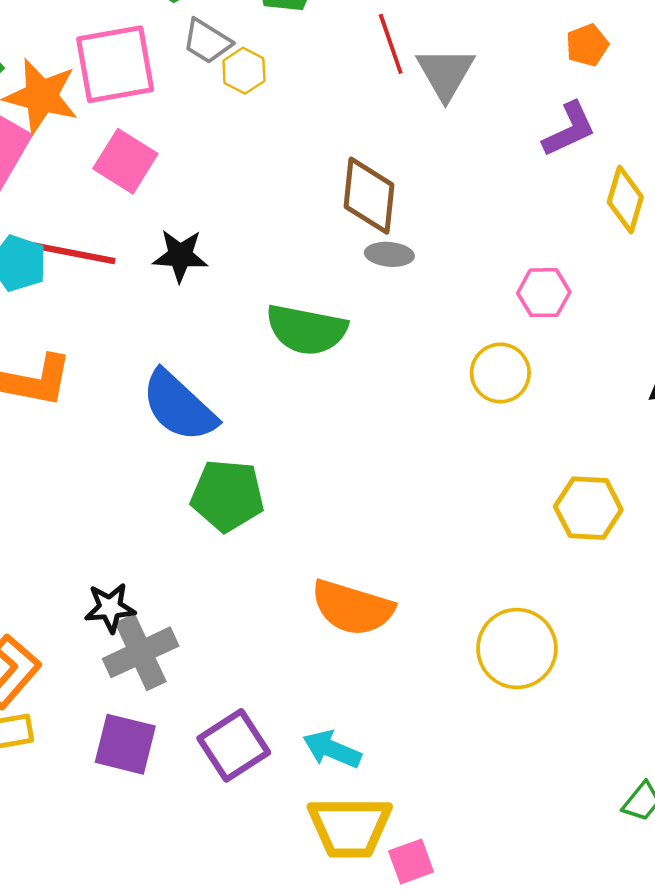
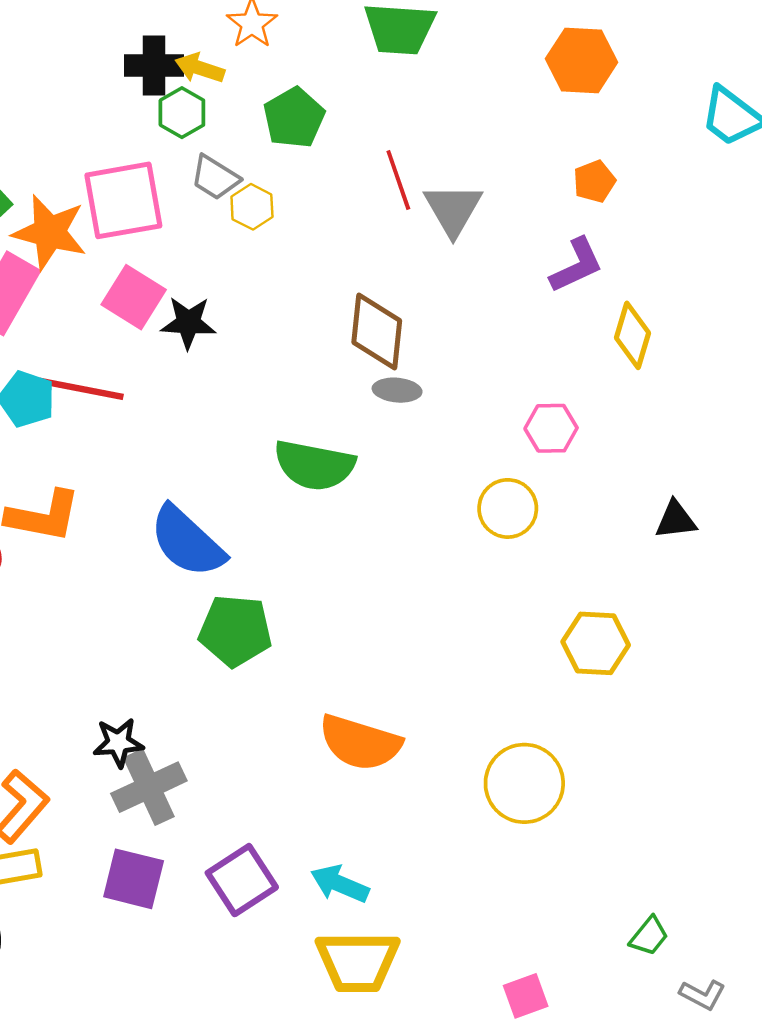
black star: (180, 256) -> (188, 323), moved
pink square: (411, 861) -> (526, 996), moved

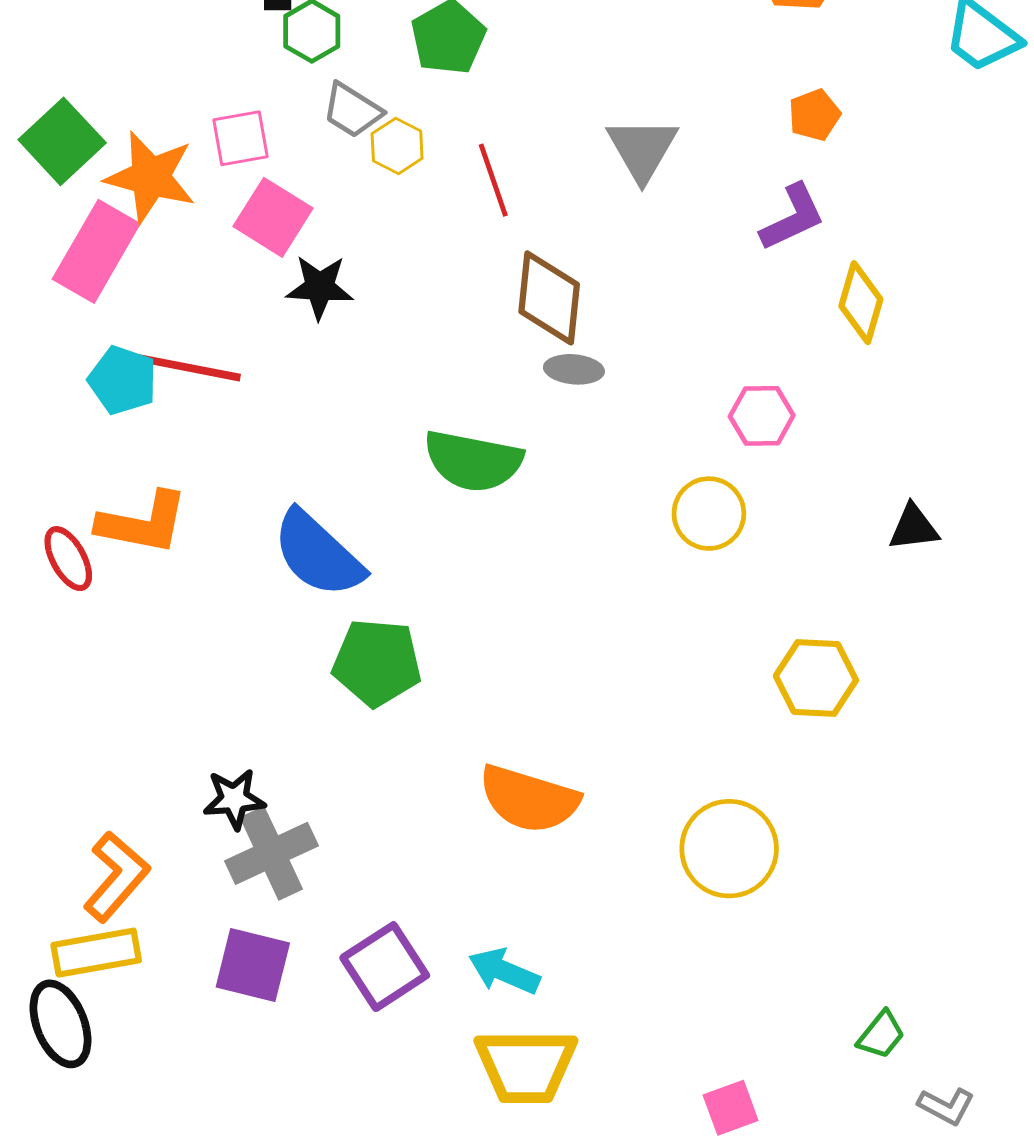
red line: (398, 180) -> (493, 180), moved
pink square: (123, 200) -> (240, 138), size x0.6
pink square: (134, 297) -> (273, 217), moved

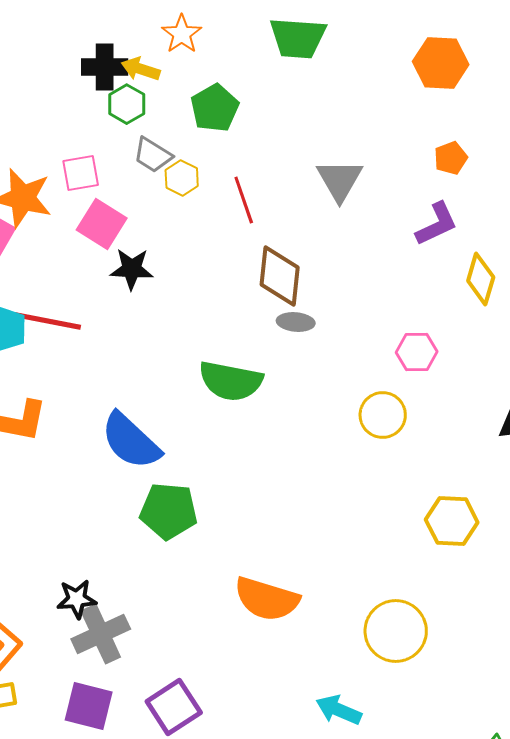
cyan arrow: (504, 971) -> (339, 710), moved

